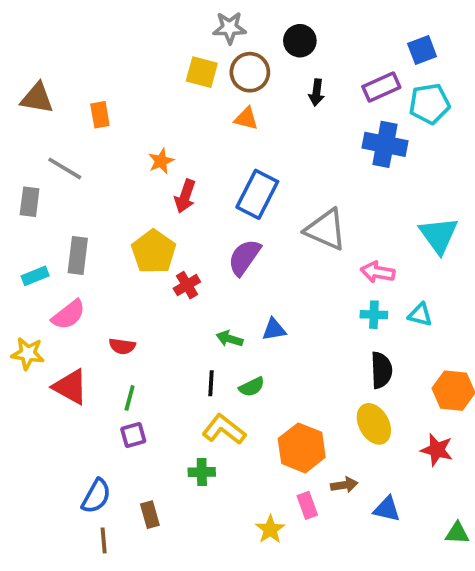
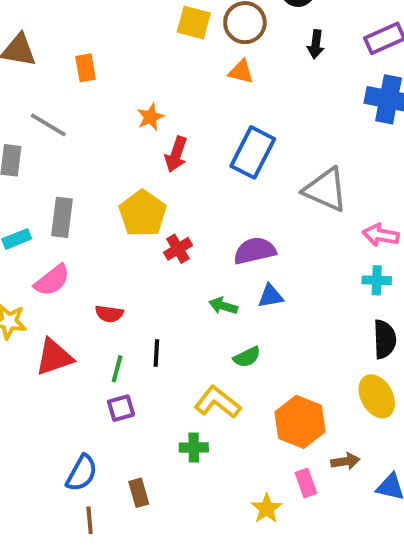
purple semicircle: (244, 257) -> (255, 251), moved, turned 42
black line: (211, 383) -> (156, 353), moved
red triangle: (70, 387) -> (54, 357), turned -48

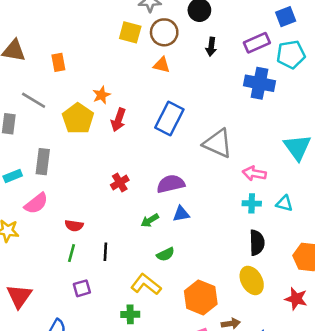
yellow pentagon: (143, 213) -> (78, 119), moved
green arrow: (223, 306) -> (150, 220), turned -48
red triangle: (54, 357) -> (19, 296), moved, turned -36
green line: (117, 369) -> (71, 253), moved

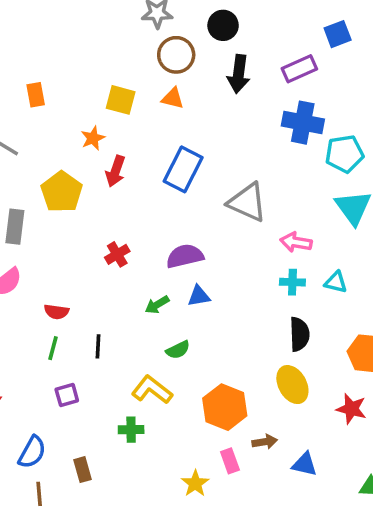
yellow square: (130, 32) -> (121, 100), moved
black arrow: (211, 47) -> (239, 74), size x1.5
cyan pentagon: (291, 55) -> (344, 154), moved
yellow pentagon: (78, 119) -> (62, 192), moved

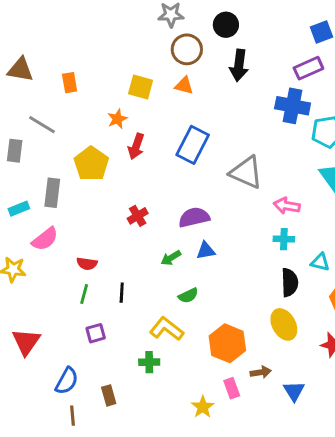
purple rectangle: (299, 69) -> (308, 68), moved
cyan triangle: (336, 282) -> (320, 262), moved
blue triangle: (305, 464) -> (294, 391), turned 45

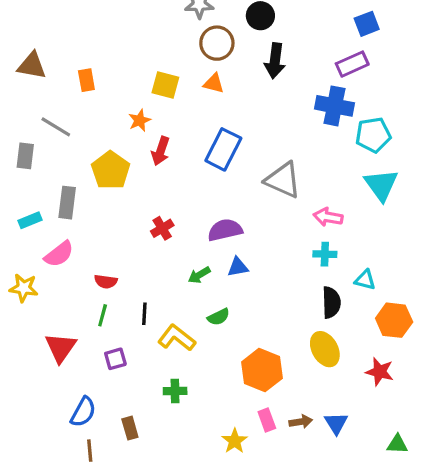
yellow L-shape: (167, 329) -> (177, 338), moved
red triangle: (26, 342) -> (61, 348), moved
brown arrow: (261, 372) -> (301, 422), moved

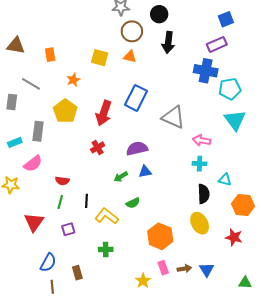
orange star: (140, 120) -> (73, 80), moved
red arrow: (161, 151) -> (104, 113), moved, size x1.4

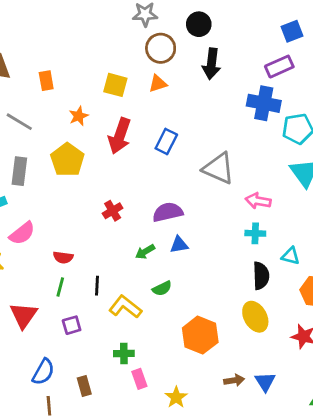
orange triangle: (130, 57) -> (158, 84), turned -32
blue rectangle: (136, 98) -> (166, 141), size x0.7
red arrow: (104, 113) -> (120, 136), moved
gray rectangle: (38, 131) -> (19, 171), moved
pink rectangle: (163, 268) -> (139, 379), moved

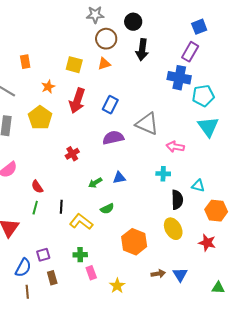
purple rectangle: (279, 67) -> (190, 52), turned -36
purple semicircle: (168, 212) -> (113, 138), moved
cyan cross: (255, 233) -> (163, 174), moved
red semicircle: (63, 257) -> (37, 187), turned 48
purple square: (72, 325) -> (43, 255), moved

